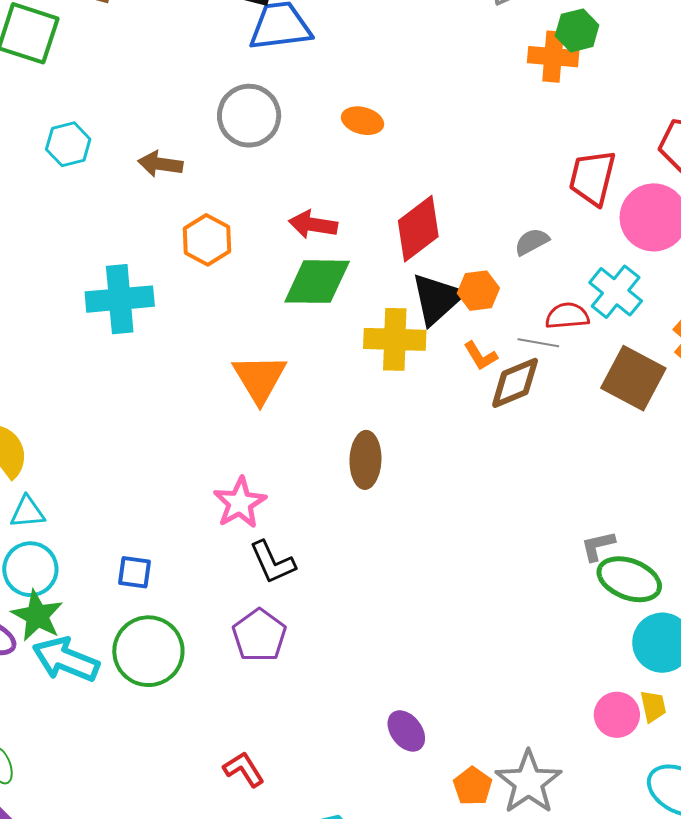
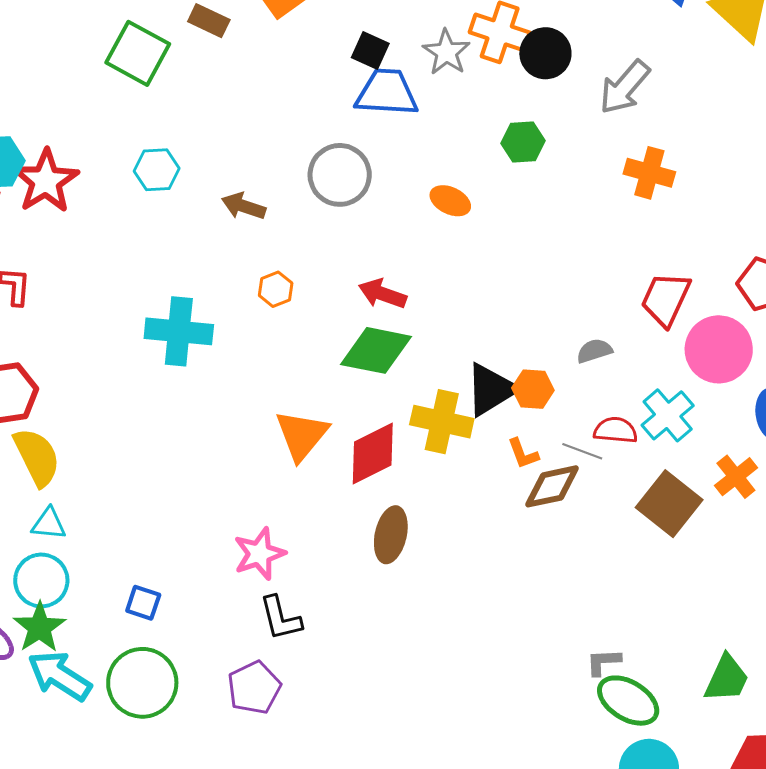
green hexagon: (577, 30) -> (523, 142), moved
red diamond: (418, 229) -> (373, 453), moved
orange hexagon: (207, 240) -> (276, 289), size x0.7

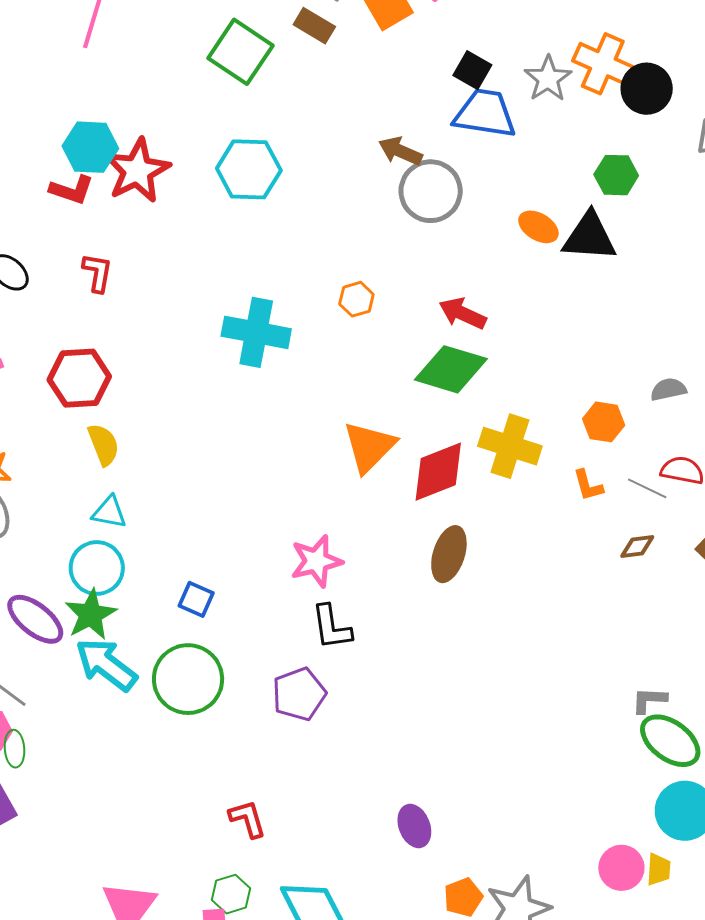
cyan hexagon: (157, 170) -> (249, 169), size x1.4
brown arrow: (244, 206) -> (400, 151), moved
black triangle: (491, 390) -> (590, 237), moved, turned 30
yellow semicircle: (37, 457) -> (104, 445), size x0.7
brown diamond: (552, 486) -> (637, 547), moved, size x0.6

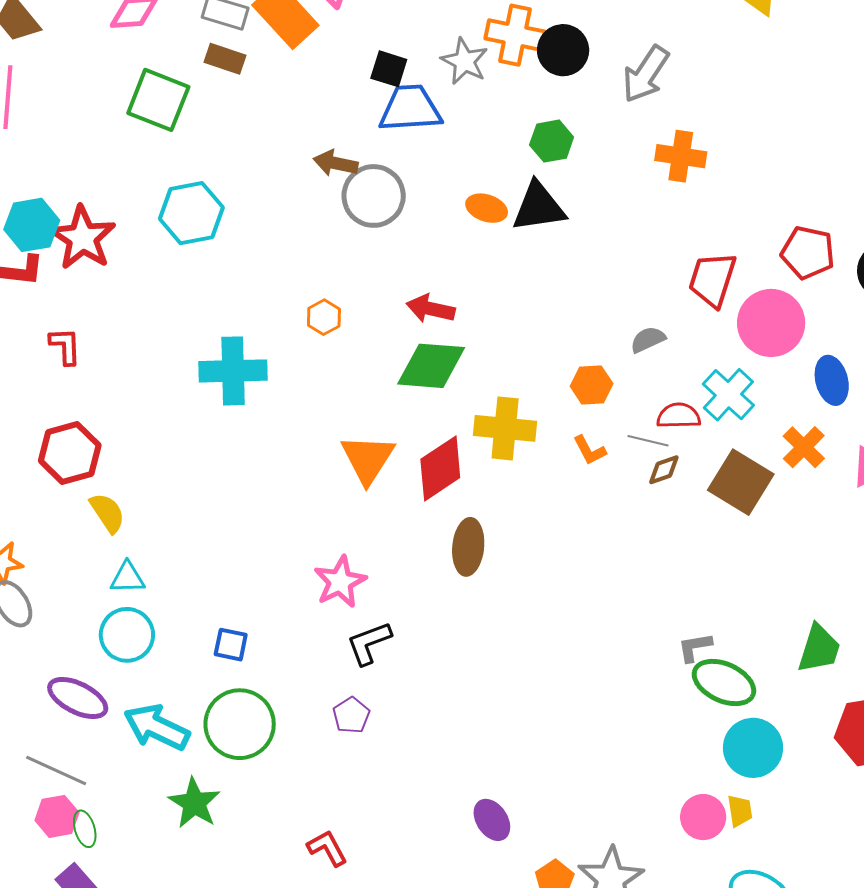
brown diamond: (637, 547) -> (664, 470), moved
green star: (91, 615) -> (194, 803), moved
black L-shape: (332, 627) -> (369, 643), turned 90
purple pentagon: (299, 694) -> (351, 715), size x0.7

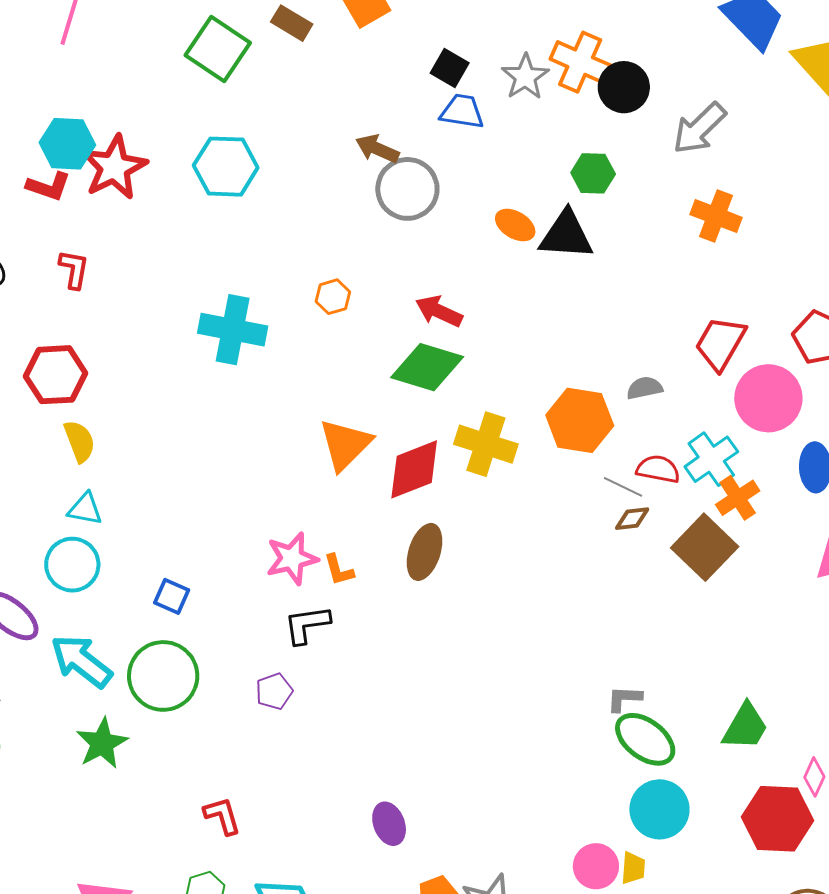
blue trapezoid: (410, 109) -> (462, 111), size x0.7
orange hexagon: (592, 385) -> (580, 420), size x1.6
orange cross: (804, 447) -> (738, 498), moved
orange L-shape: (590, 450) -> (339, 570), moved

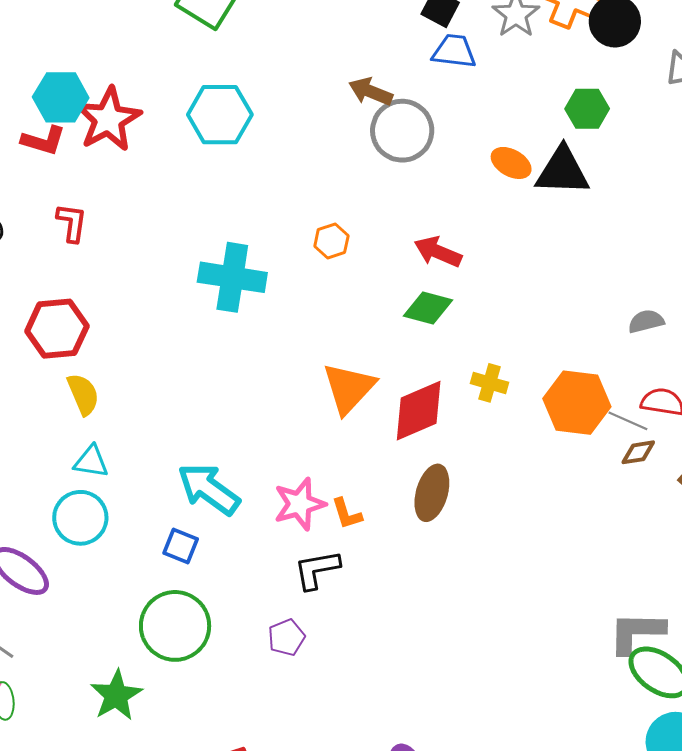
green diamond: (427, 367) -> (428, 308), size x0.7
orange hexagon: (580, 420) -> (577, 403), moved
yellow cross: (486, 444) -> (489, 383), size x0.6
cyan arrow: (81, 661) -> (209, 489), moved
gray L-shape: (624, 699) -> (637, 632), size x1.6

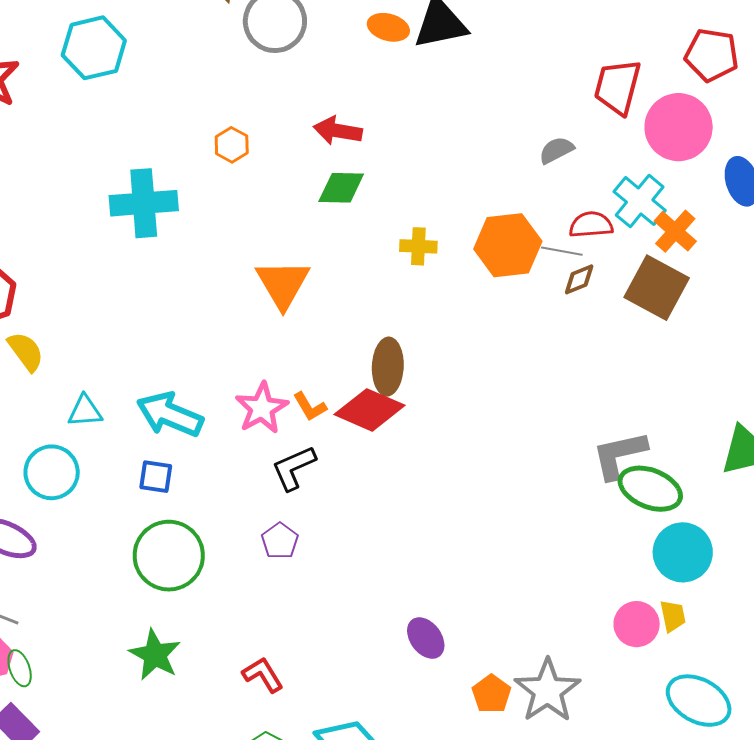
red diamond: (419, 411) -> (370, 410), moved, turned 60
cyan triangle: (91, 462) -> (85, 411), moved
green star: (116, 695) -> (155, 655), moved

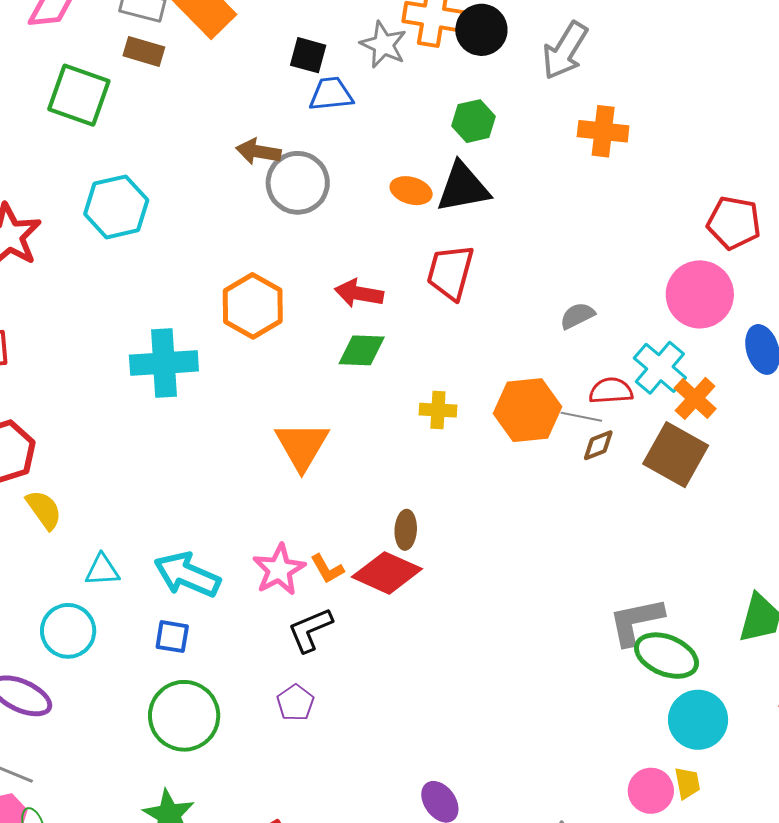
red trapezoid: (618, 87) -> (450, 272), moved
orange hexagon: (232, 145) -> (253, 306), size x1.8
brown ellipse: (388, 367) -> (406, 530), size x0.7

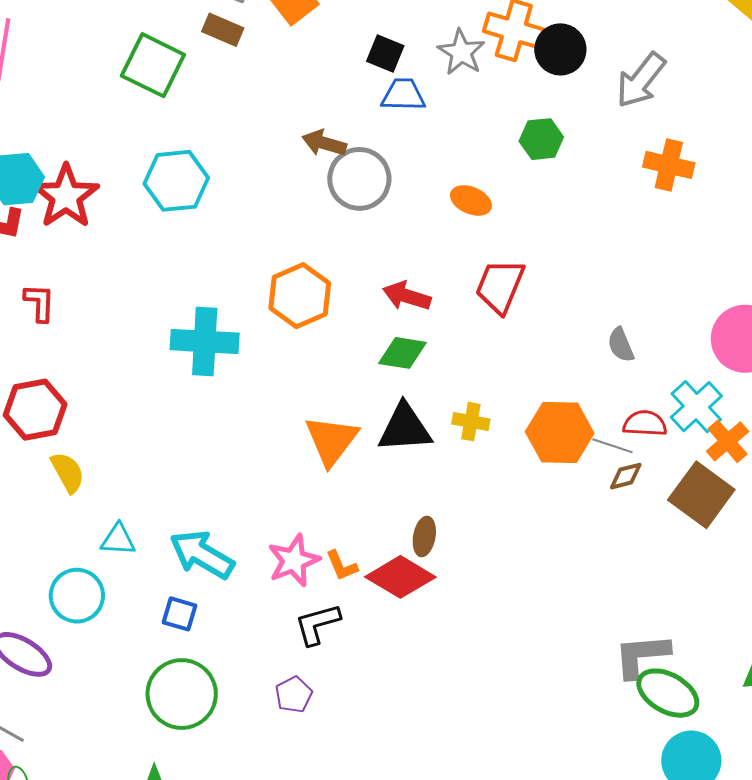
black triangle: (463, 187) -> (405, 428), moved
gray semicircle: (577, 316) -> (621, 345), turned -93

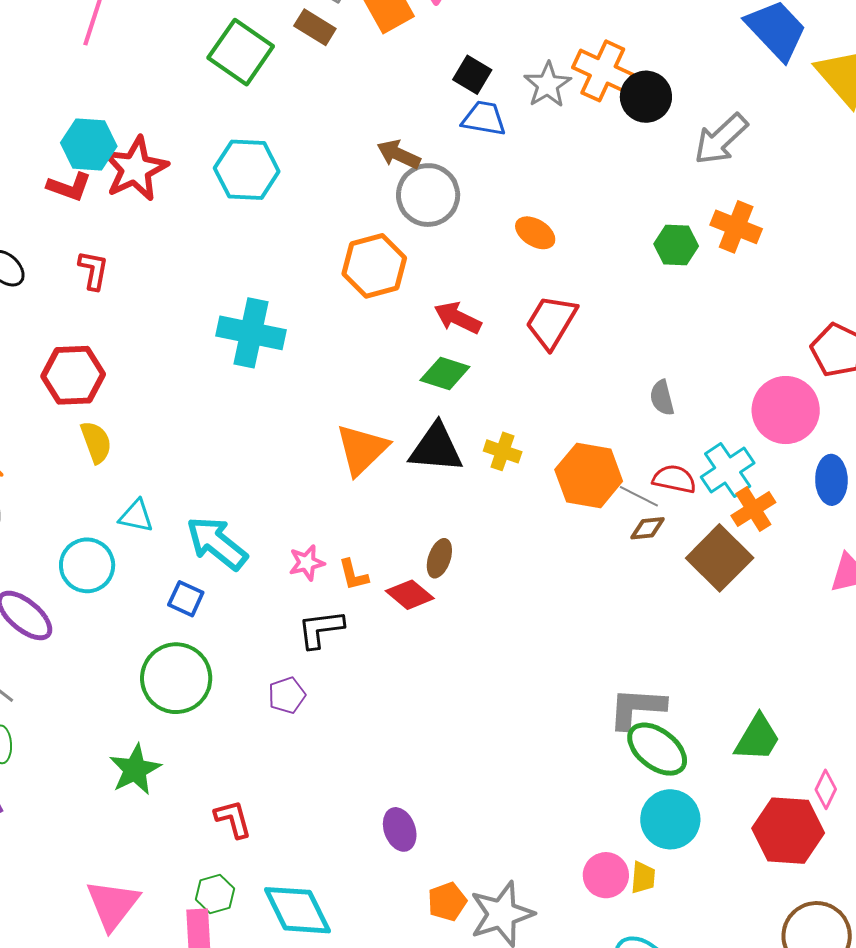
green hexagon: (541, 139) -> (676, 245), moved
orange hexagon: (300, 296) -> (374, 266), moved
pink star: (294, 561) -> (307, 563), size x0.7
red diamond: (400, 577) -> (410, 595), size x0.7

